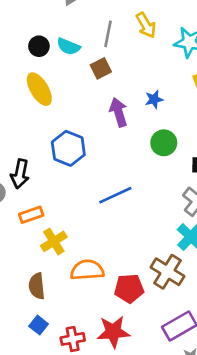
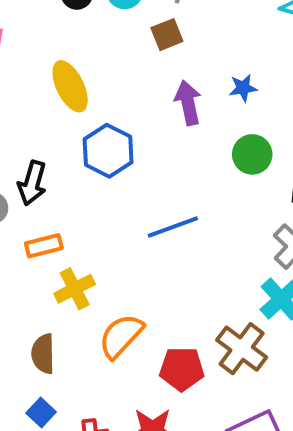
yellow ellipse: (39, 89) -> (70, 86), moved
orange semicircle: (87, 270) -> (121, 336), turned -48

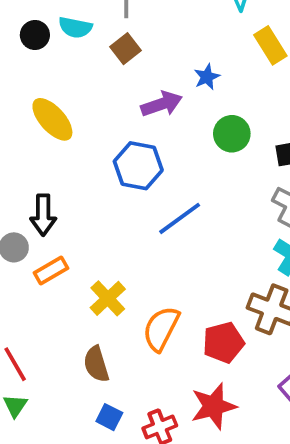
purple arrow: (188, 103) -> (162, 104), turned 99
blue hexagon: (108, 151) -> (138, 166), moved
orange rectangle: (44, 246) -> (51, 270), moved

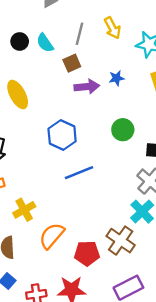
cyan semicircle: (75, 27) -> (45, 43), turned 30
blue star: (207, 77) -> (117, 78), moved
purple arrow: (162, 104) -> (87, 87), moved

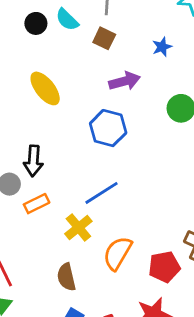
brown square: (72, 63) -> (104, 38), turned -30
purple arrow: (87, 87) -> (125, 81), moved
blue line: (79, 173) -> (102, 193), moved

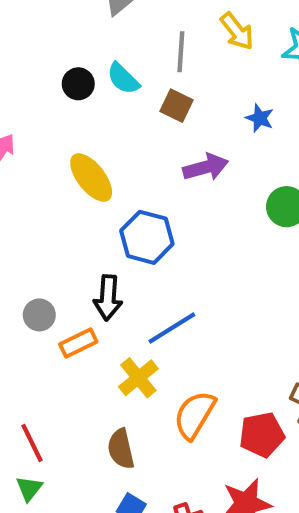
blue star: (162, 47) -> (260, 118), turned -30
blue hexagon: (108, 128) -> (147, 237), moved
black arrow: (33, 161) -> (108, 298), moved

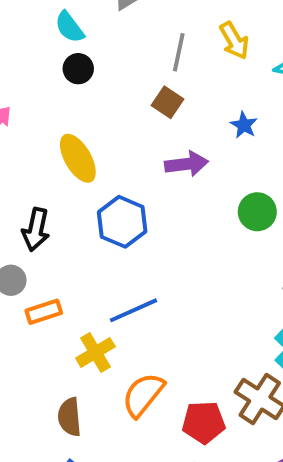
cyan semicircle: (123, 79) -> (69, 27), moved
black arrow: (108, 298) -> (36, 229), moved

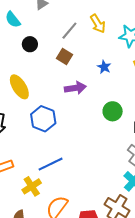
gray line: (179, 52) -> (69, 31), turned 30
black circle: (78, 69) -> (30, 44), moved

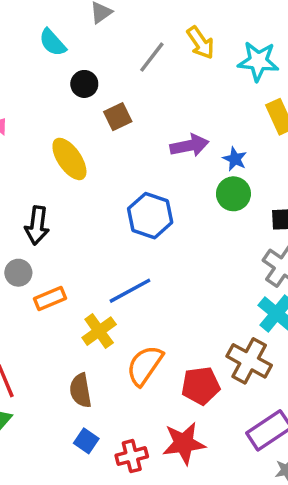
brown square: (64, 56) -> (118, 117), moved, turned 35
blue star: (104, 67) -> (235, 159), moved
purple arrow: (75, 88) -> (189, 146), moved
blue hexagon: (43, 119) -> (150, 216), moved

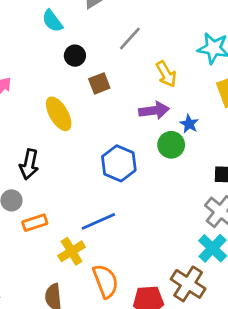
yellow arrow: (201, 43) -> (166, 74), moved
green circle: (233, 194) -> (171, 145), moved
orange semicircle: (145, 365) -> (105, 281), turned 120

